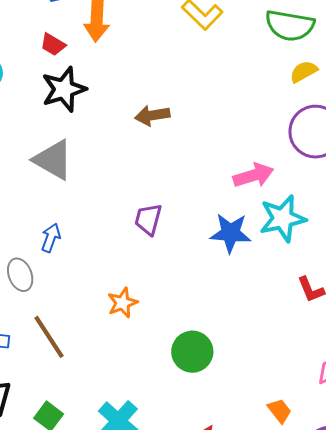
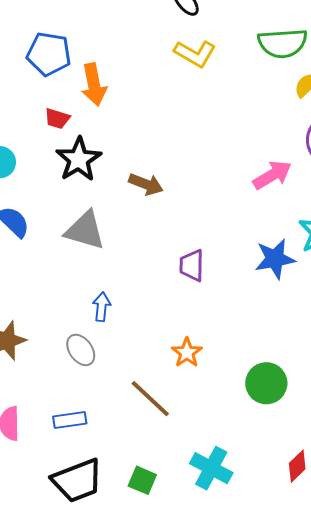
brown arrow: (152, 115) -> (146, 184), moved, turned -136
pink arrow: (253, 175) -> (272, 175), moved
brown line: (49, 337) -> (150, 399), moved

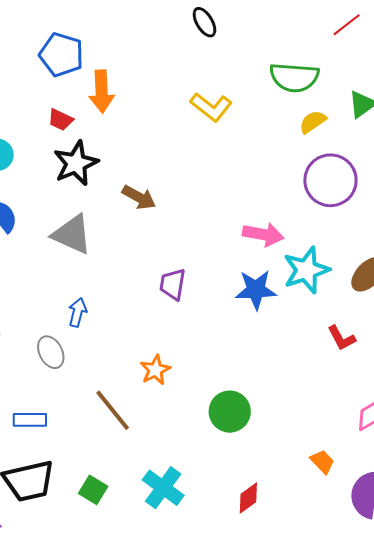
yellow L-shape: (195, 54) -> (211, 107), moved
pink arrow: (272, 175) -> (263, 234), moved, turned 33

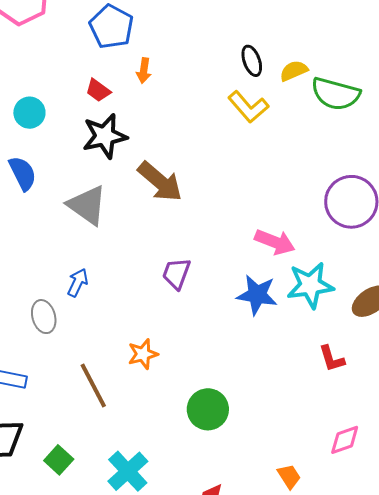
black ellipse: (204, 22) -> (252, 61), moved
orange arrow: (102, 91) -> (144, 71), size x0.6
yellow semicircle: (313, 122) -> (294, 71), moved
brown arrow: (139, 197) -> (160, 182), size x1.4

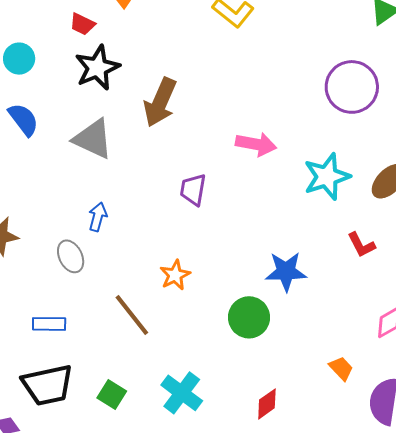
brown arrow: (160, 182) -> (160, 102), turned 84
pink arrow: (275, 242) -> (256, 144), moved
blue star: (257, 295) -> (286, 272), moved

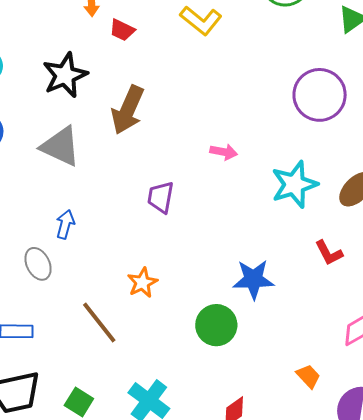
red trapezoid: (82, 24) -> (122, 30), moved
pink arrow: (256, 144) -> (224, 152), size x0.7

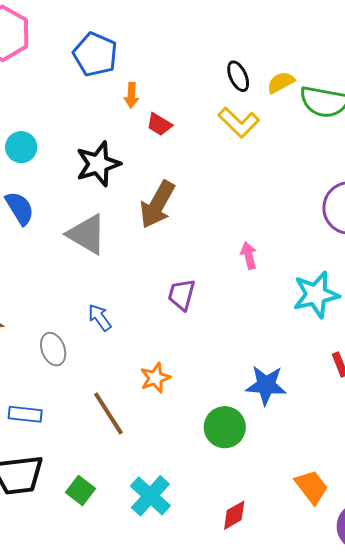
pink arrow: (224, 152) -> (249, 256), turned -120
blue arrow: (65, 224) -> (100, 317), moved, turned -56
orange trapezoid: (308, 376) -> (312, 487), size x1.4

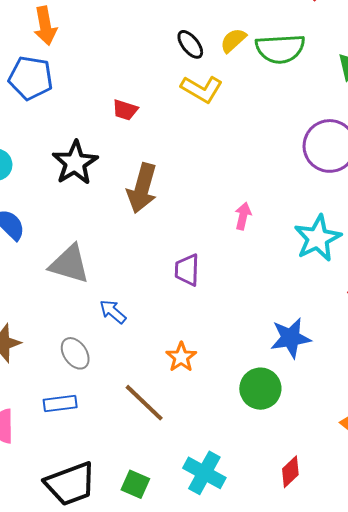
blue pentagon: (95, 54) -> (31, 78), moved
orange arrow: (131, 95) -> (45, 26), moved, size x1.5
gray triangle: (87, 234) -> (70, 264), moved
pink arrow: (249, 256) -> (243, 216), turned 40
blue rectangle: (25, 414) -> (60, 403), moved

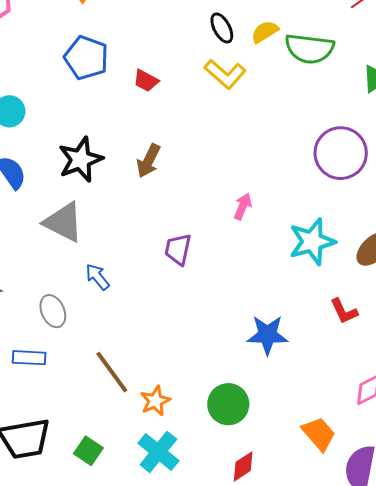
blue pentagon: (31, 78) -> (86, 58), moved
black star: (75, 163) -> (81, 160), moved
brown arrow: (142, 188) -> (148, 161), size x0.7
orange star: (181, 357) -> (155, 401), moved
green circle: (260, 389) -> (228, 404), moved

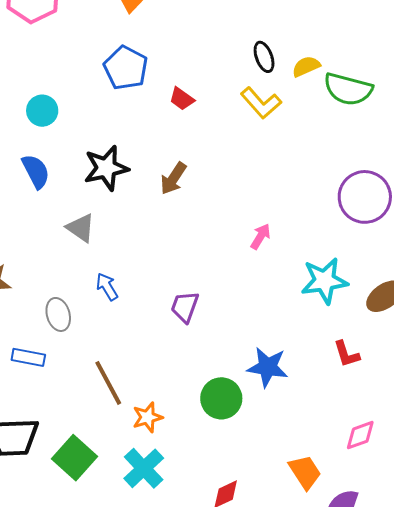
gray triangle: (63, 222) -> (81, 228), size x0.7
purple trapezoid: (178, 249) -> (185, 307), moved
green circle: (228, 404) -> (221, 398), moved
green square: (88, 451) -> (74, 458), size x1.5

